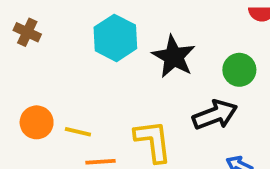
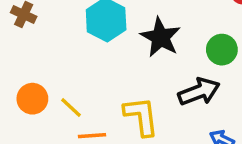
yellow line: (78, 132) -> (71, 107), turned 30

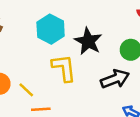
yellow L-shape: (141, 116) -> (64, 68), moved

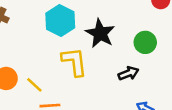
black arrow: (115, 79) -> (128, 73), size x0.7

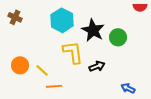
green circle: (145, 42) -> (118, 37), moved
black arrow: (128, 73) -> (97, 66), moved

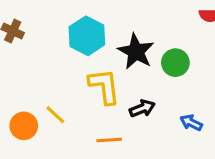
orange circle: (20, 65) -> (24, 126), moved
orange line: (54, 86) -> (109, 140), moved
blue arrow: (128, 88) -> (191, 123), moved

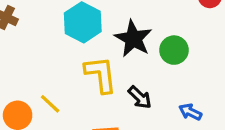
black arrow: (142, 108) -> (140, 97), turned 65

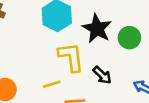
yellow line: (50, 104) -> (52, 84), moved, turned -60

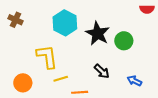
yellow L-shape: (71, 57) -> (47, 57), moved

